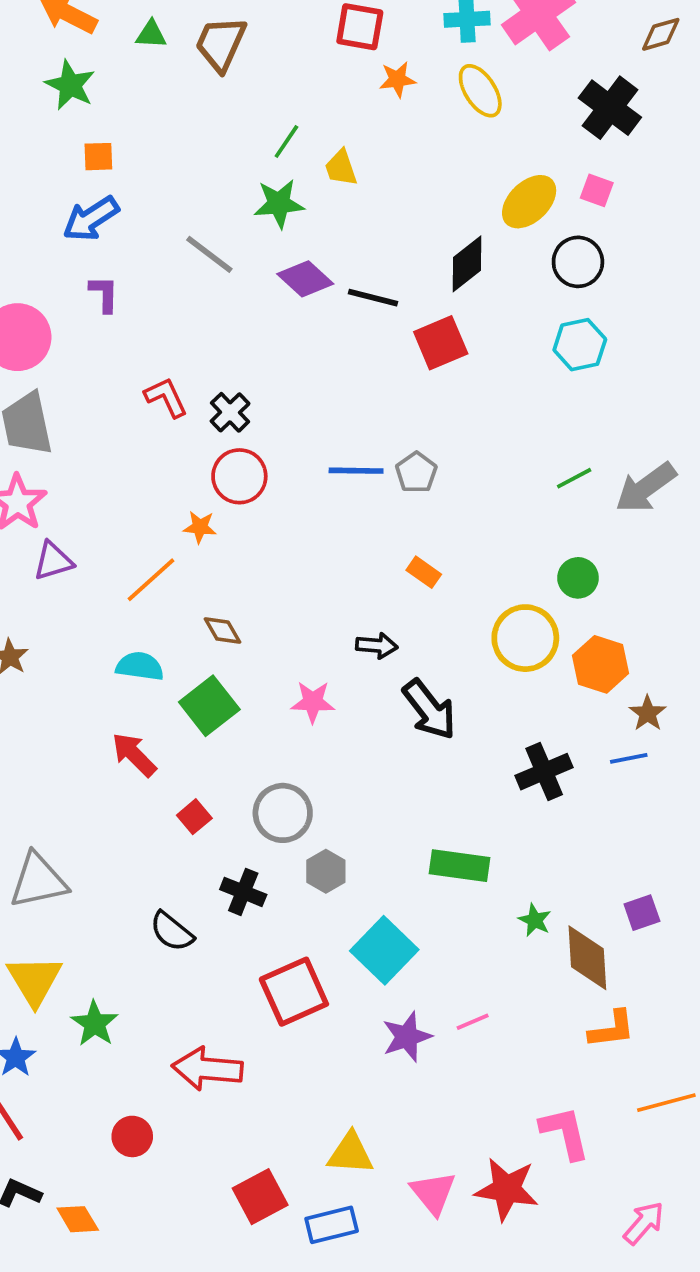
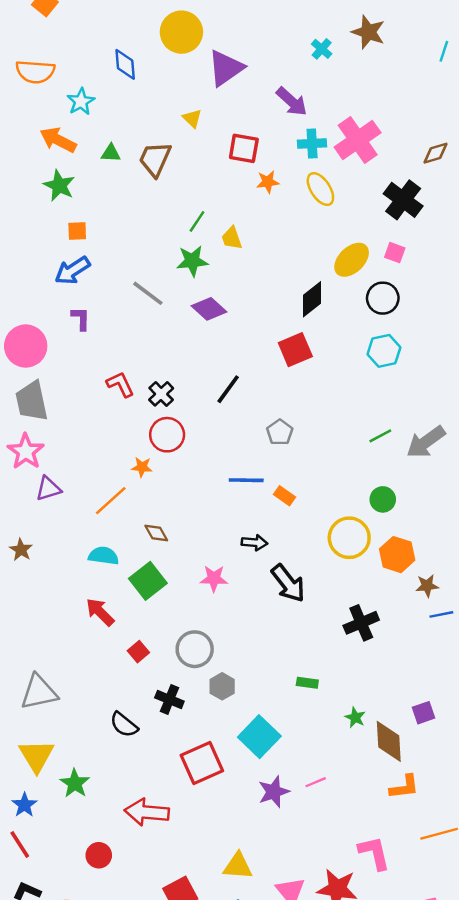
black line: (373, 298) -> (228, 389), moved, turned -68
blue line: (356, 471) -> (246, 480), moved
brown star: (648, 713) -> (427, 586), turned 30
blue line: (629, 758) -> (441, 614), moved
green rectangle: (459, 866) -> (307, 683), size x0.6

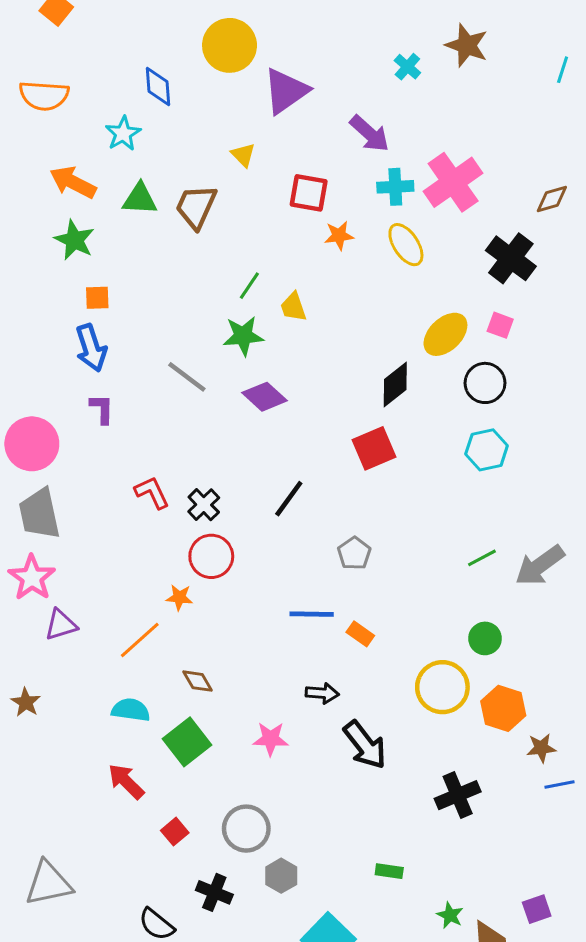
cyan star: (81, 102) -> (123, 134), moved
green triangle: (111, 153) -> (140, 199), size x1.4
blue arrow: (72, 271) -> (91, 348), turned -75

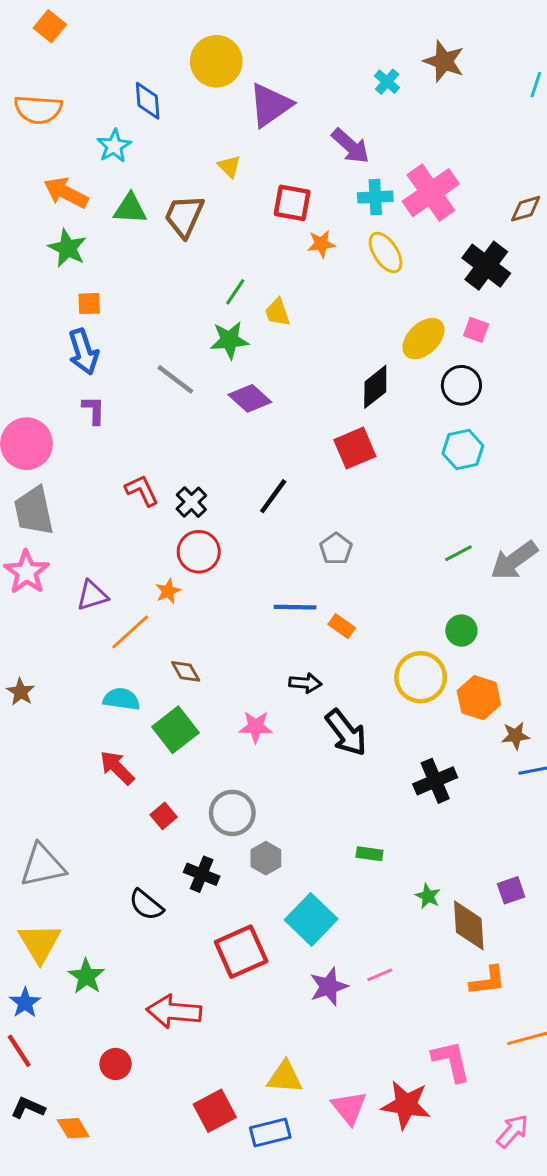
orange star: (179, 597) -> (168, 591), turned -30
purple triangle: (61, 625) -> (92, 595), moved

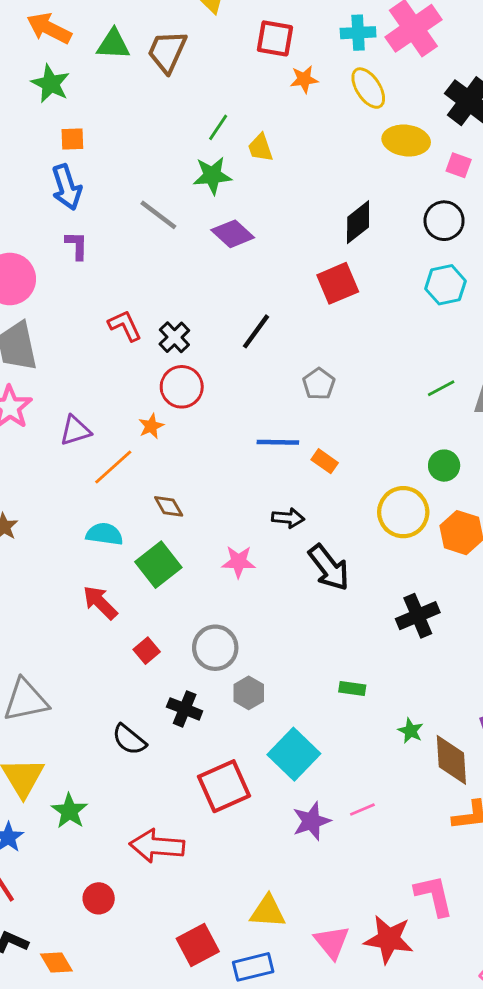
yellow ellipse: (423, 339) -> (406, 141), moved, turned 51

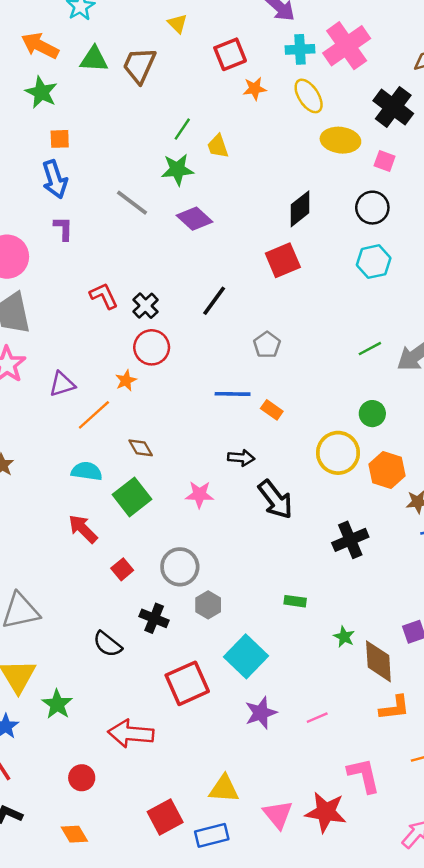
red square: (275, 38) -> (230, 54), turned -32
pink line: (362, 809) -> (317, 718), moved
orange diamond: (56, 963) -> (74, 834), moved

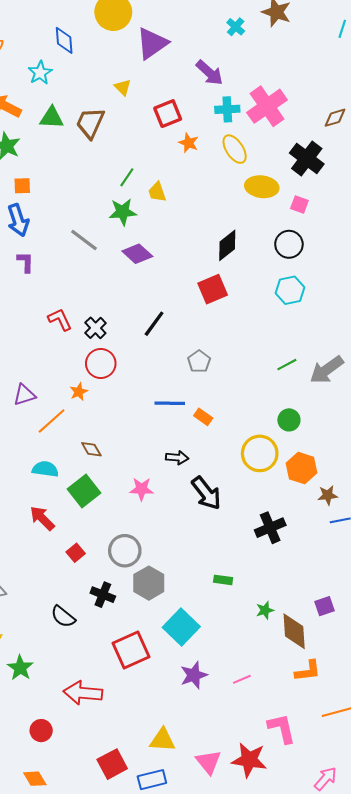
orange star: (255, 89) -> (189, 143), turned 30
gray hexagon: (208, 605) -> (149, 583), size x1.4
green star: (344, 637) -> (265, 610), turned 30

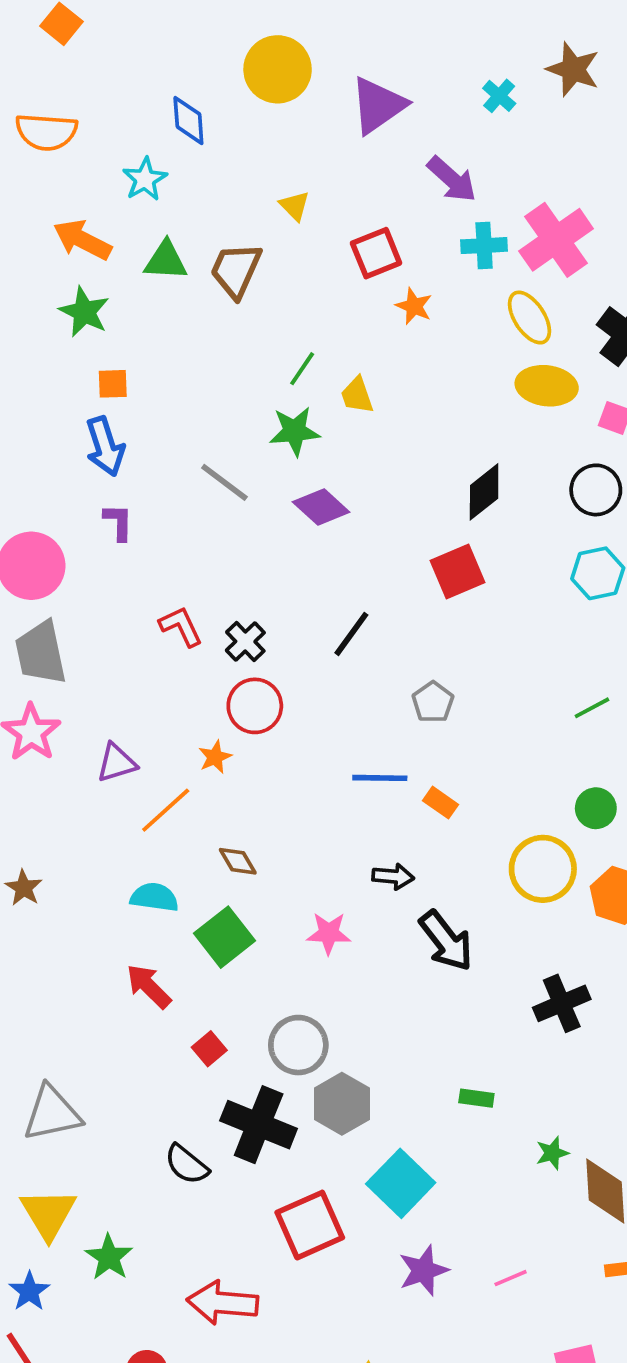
purple triangle: (152, 43) -> (378, 105), moved
yellow ellipse: (235, 149) -> (530, 318), moved
black cross: (103, 595) -> (259, 1125), size x1.6

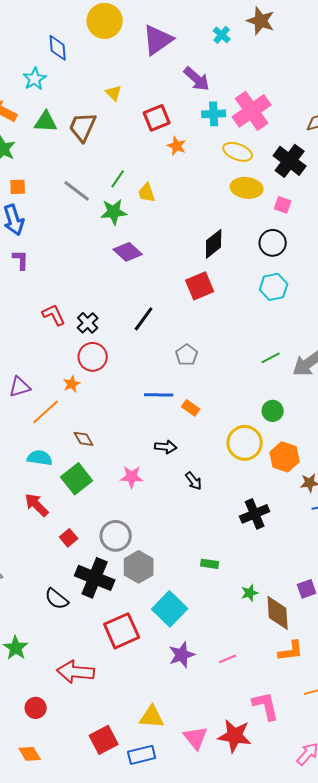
yellow ellipse: (530, 318) -> (238, 152), turned -36
gray line: (224, 482) -> (77, 191), moved
black arrow: (446, 941) -> (194, 481), size x0.6

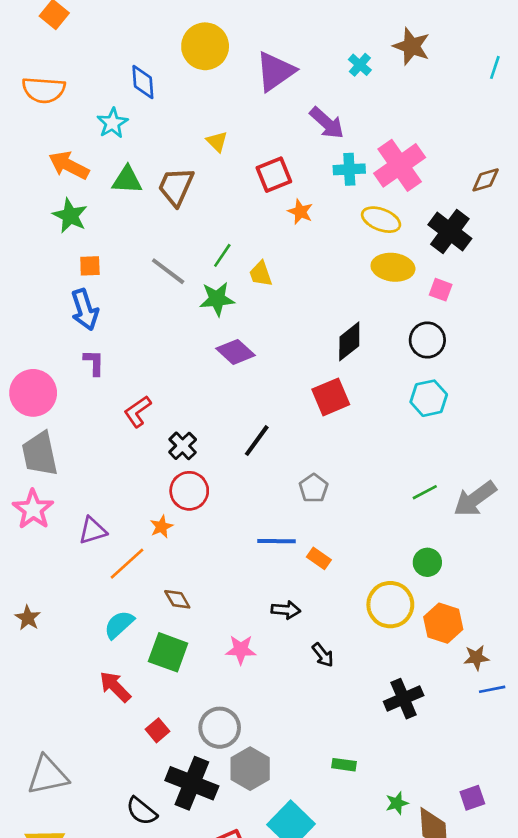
red L-shape: (54, 315) -> (138, 411), moved, turned -100
cyan semicircle: (40, 458) -> (119, 624), turned -50
green square: (77, 479) -> (168, 652), turned -32

